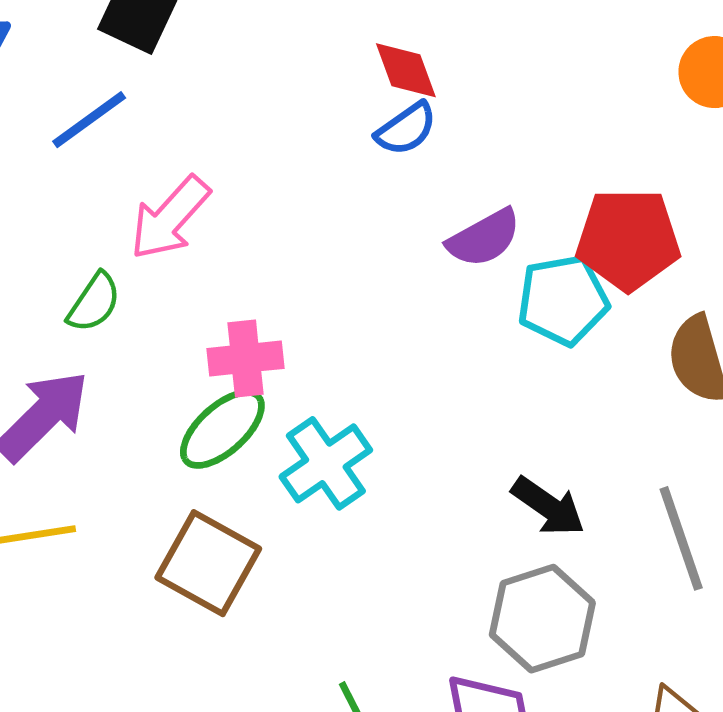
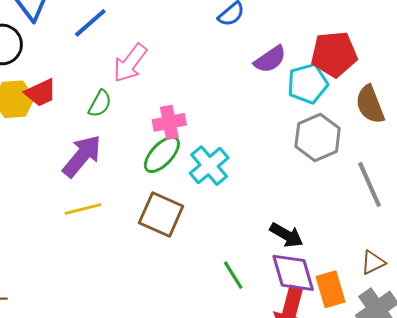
black arrow: (548, 506) -> (286, 235), moved
gray hexagon: (542, 619) -> (318, 137), moved

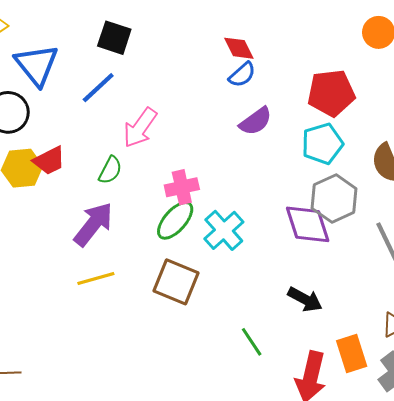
red pentagon: (334, 54) -> (331, 93), moved
purple semicircle: (270, 59) -> (256, 121), moved
purple diamond: (293, 273) -> (308, 224), moved

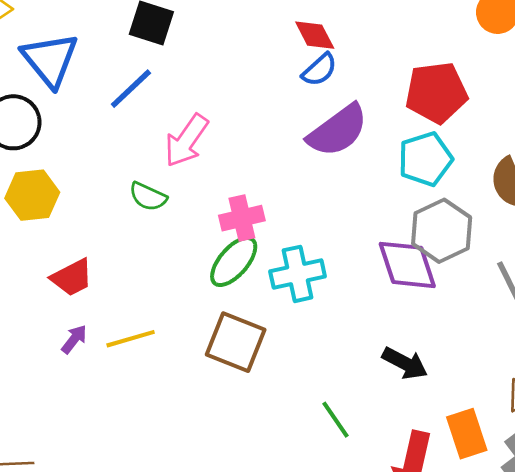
purple semicircle: (256, 121) -> (338, 131), size x1.4
red trapezoid: (49, 161) -> (72, 278), moved
green semicircle: (110, 170) -> (148, 197), turned 88
purple arrow: (93, 224) -> (74, 339), moved, size x0.5
cyan cross: (224, 230) -> (298, 274), turned 30

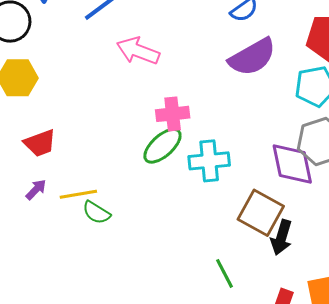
pink arrow: (186, 141) -> (138, 51), turned 69
green semicircle: (148, 197) -> (96, 213), moved
brown square: (236, 342) -> (261, 213), moved
black arrow: (405, 363) -> (281, 237), turned 72

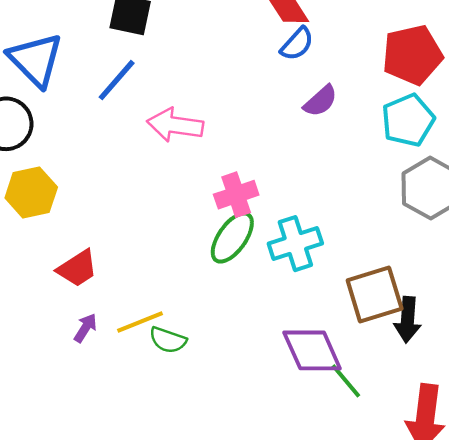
purple semicircle: (252, 57) -> (320, 101), size x0.6
purple diamond: (292, 164) -> (312, 350), moved
brown square: (261, 213) -> (375, 294), turned -33

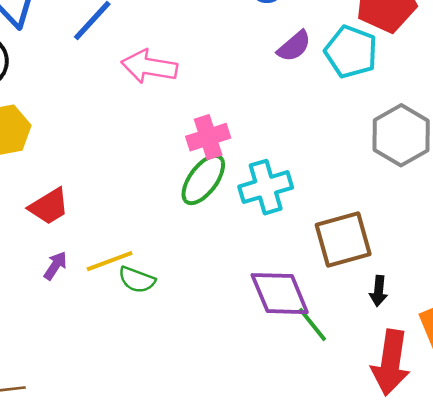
cyan pentagon: (408, 120) -> (351, 52), moved, turned -30
black arrow: (408, 320) -> (379, 291), moved, size x0.7

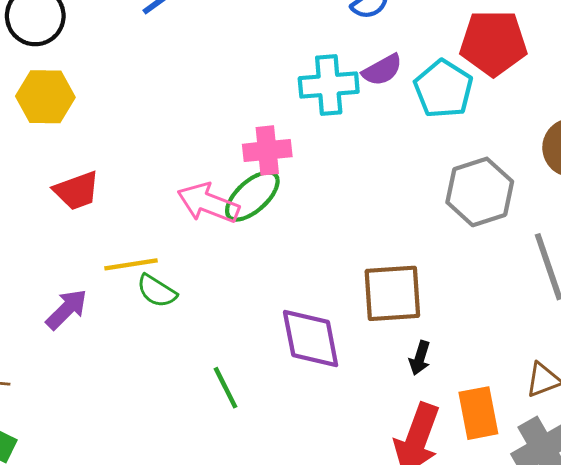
pink arrow: (149, 67) -> (208, 203), moved
cyan cross: (266, 187) -> (329, 85), moved
purple arrow: (55, 266) -> (67, 309), moved, size x1.4
green line: (312, 325) -> (226, 388), moved

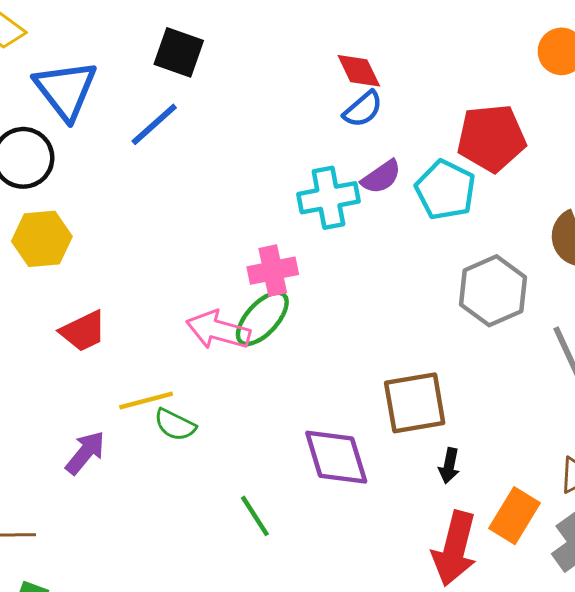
orange rectangle: (478, 413) -> (514, 516), turned 48

